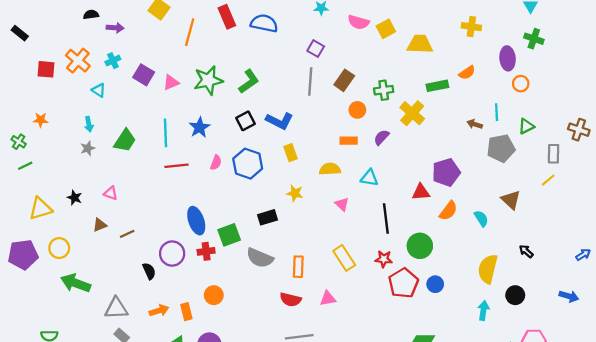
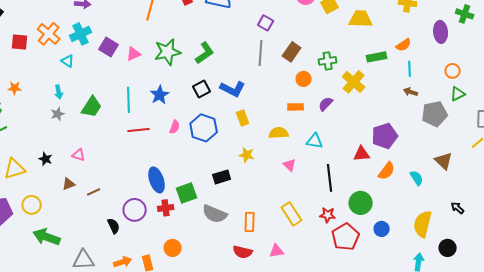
cyan cross: (113, 61) -> (81, 34), size x1.5
orange circle: (521, 84) -> (453, 71), moved
cyan line: (497, 112) -> (410, 69), moved
blue circle: (435, 284) -> (382, 229), moved

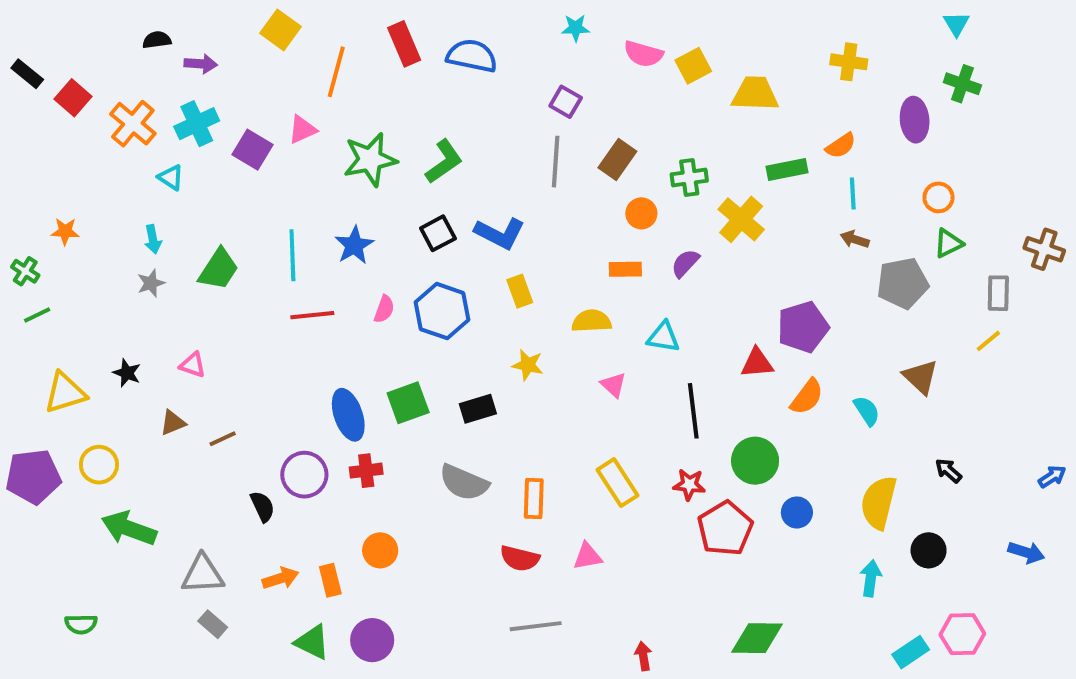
red square: (20, 42) -> (73, 98), moved, turned 36
pink triangle: (134, 54) -> (302, 130), moved
green square: (187, 193) -> (408, 403), moved

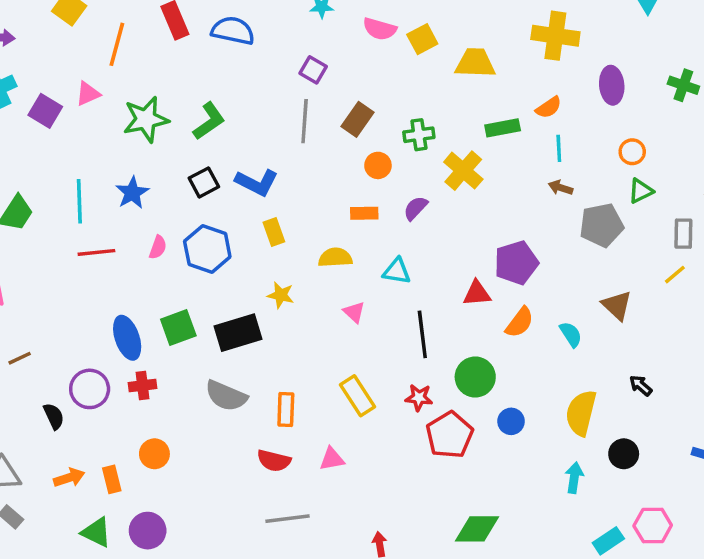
yellow cross: (849, 62) -> (555, 36), size x1.5
green cross: (962, 84) -> (683, 85), moved
black rectangle: (478, 409) -> (238, 333), size x1.5

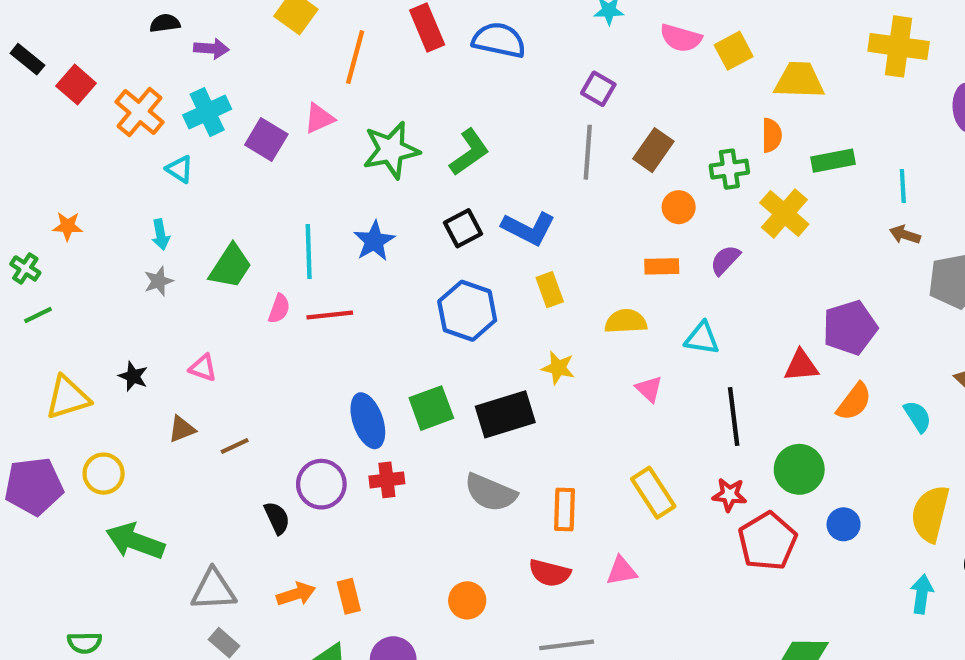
orange semicircle: (549, 107) -> (772, 135), moved, turned -56
pink semicircle: (158, 247) -> (279, 309), moved
orange circle: (154, 454) -> (467, 600), moved

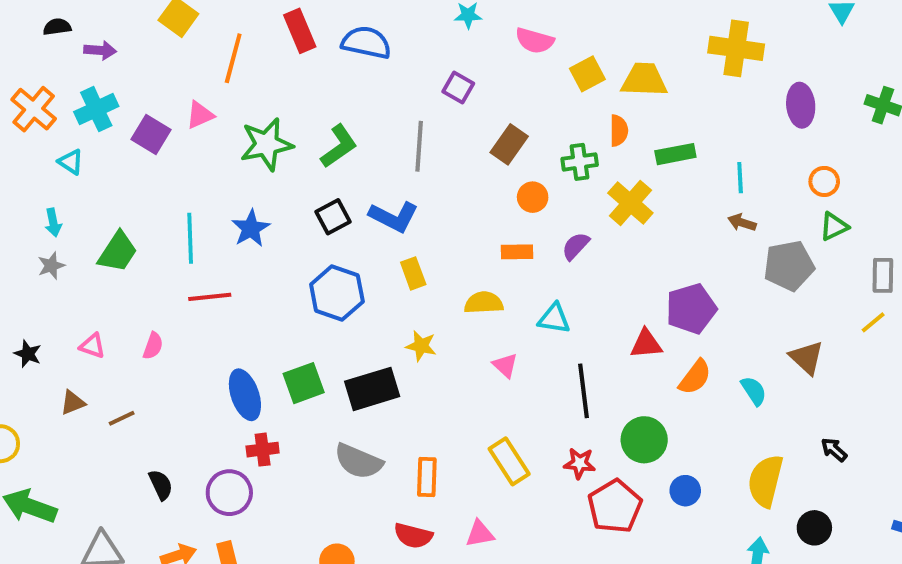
yellow square: (734, 51) -> (587, 74), moved
gray line: (588, 152) -> (419, 146), moved
pink semicircle: (279, 309) -> (153, 346), moved
purple circle: (321, 484) -> (229, 493), moved

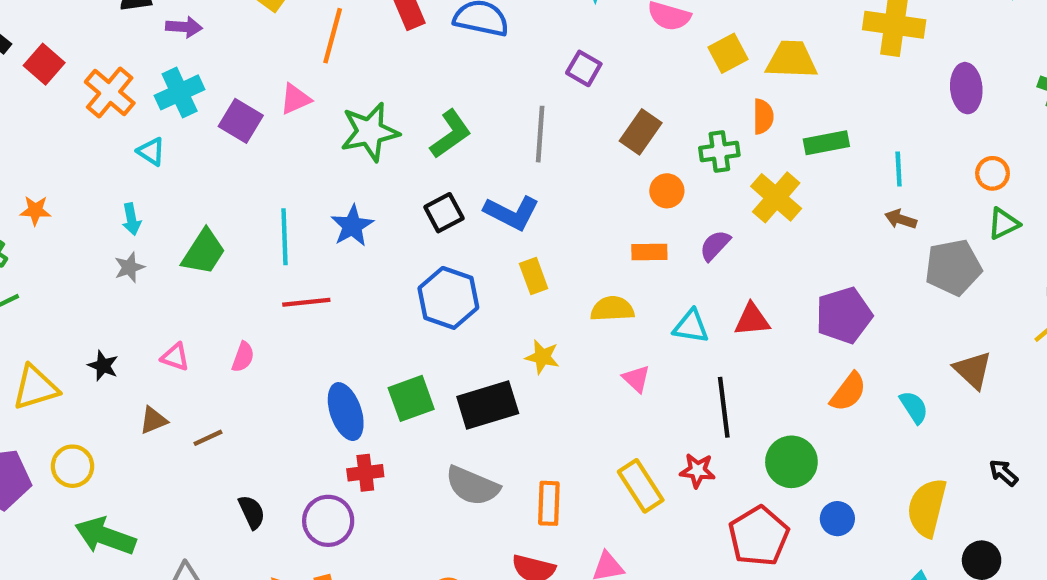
red triangle: (646, 344) -> (752, 320), moved
red star: (580, 463) -> (697, 471), moved

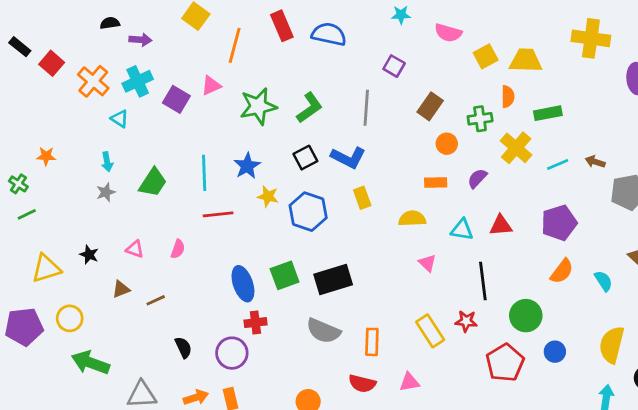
cyan line: (899, 169) -> (558, 164), moved, turned 70
yellow star: (542, 357) -> (268, 196), moved

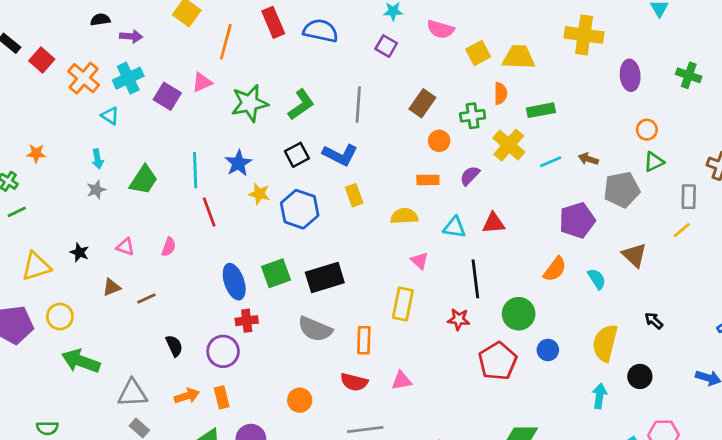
purple square: (394, 66) -> (386, 46), moved
red line: (218, 214) -> (209, 212), turned 76
purple pentagon: (559, 223) -> (577, 220), moved
yellow rectangle: (430, 331) -> (403, 304), moved, turned 44

